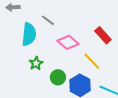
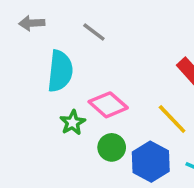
gray line: (48, 20) -> (94, 32), moved
pink diamond: (68, 42) -> (108, 105), moved

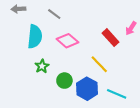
pink diamond: (108, 105) -> (68, 41), moved

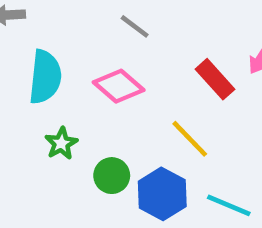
gray line: (54, 14) -> (135, 26), moved

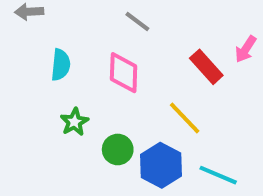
cyan semicircle: (45, 77) -> (61, 65), size x0.7
pink diamond: (119, 86) -> (124, 73), turned 51

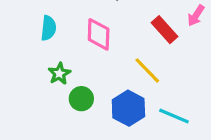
green circle: (118, 149) -> (81, 99), moved

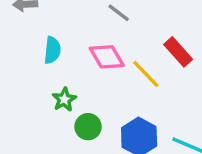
pink diamond: (99, 34) -> (107, 57), turned -32
yellow line: (147, 70) -> (146, 74), moved

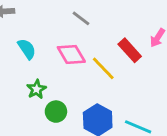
cyan semicircle: (52, 50) -> (27, 49), turned -40

